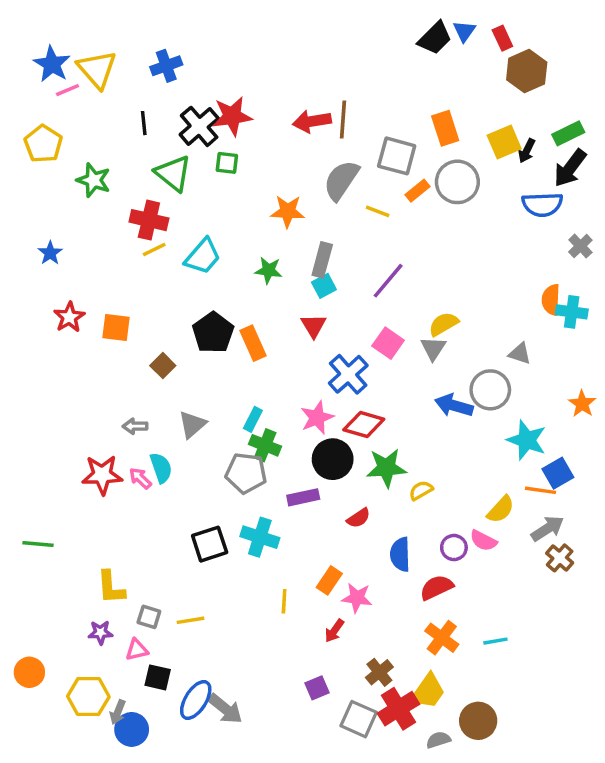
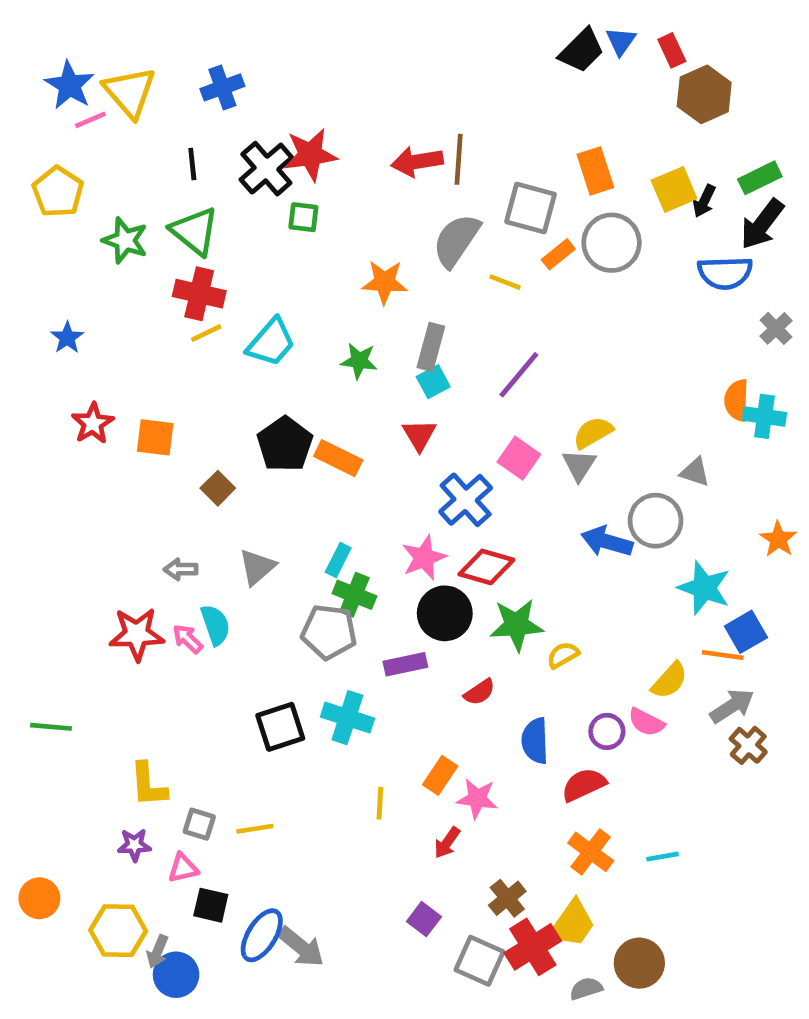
green triangle: (173, 173) -> (195, 231), moved
orange rectangle: (253, 343) -> (338, 458), turned -40
purple square: (317, 688) -> (424, 919), turned -30

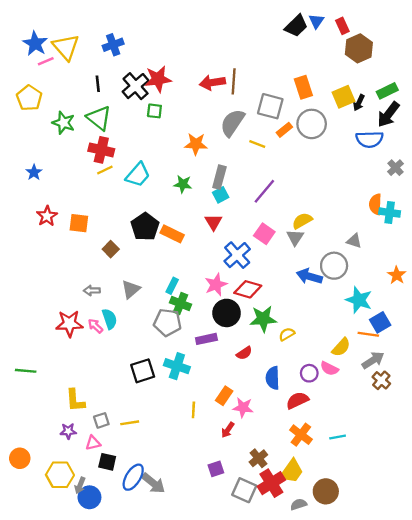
gray square: (199, 824) -> (101, 420), turned -35
purple square: (424, 919) -> (216, 469), turned 35

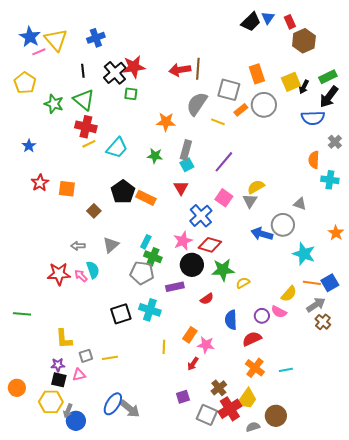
orange semicircle: (375, 204) -> (314, 160), moved
blue square: (380, 322) -> (330, 283), moved
black square: (107, 462) -> (59, 380), moved

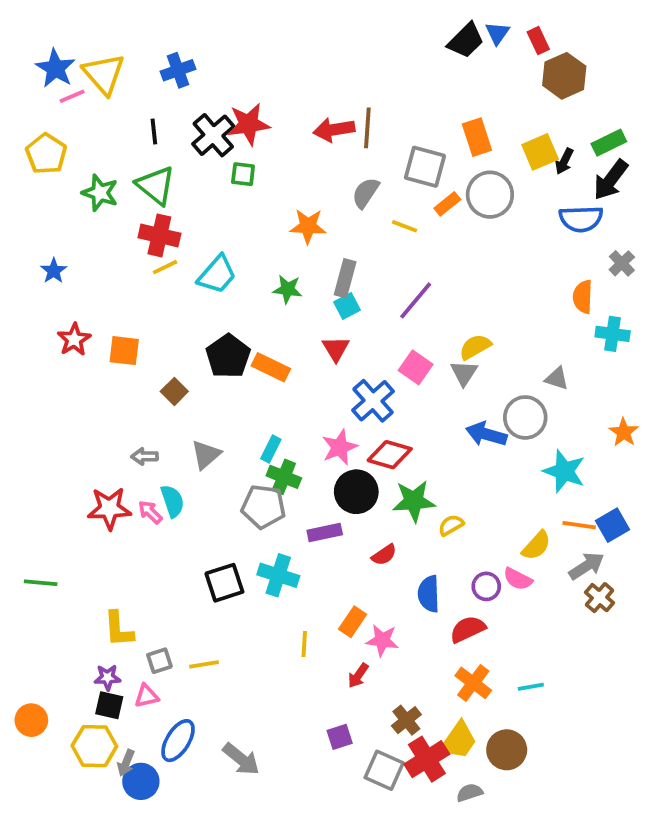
gray semicircle: (197, 104) -> (366, 193), size x0.7
blue ellipse: (113, 404) -> (178, 741), moved
brown circle: (276, 416) -> (507, 750), moved

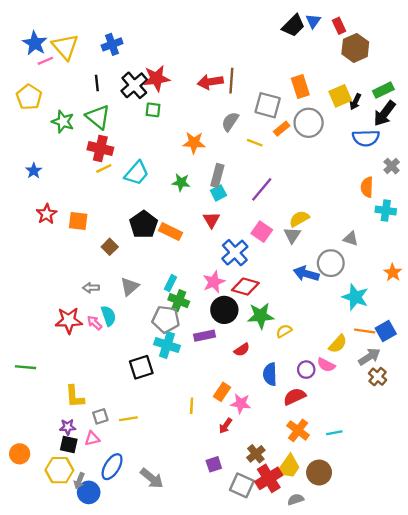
cyan cross: (278, 575) -> (167, 345), moved

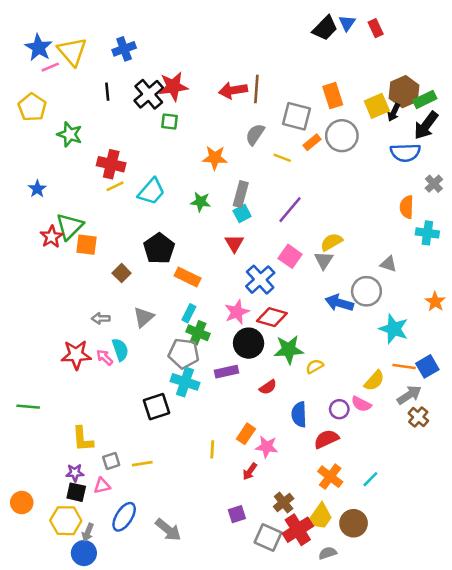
brown hexagon: (355, 48) -> (404, 92), moved
green triangle: (98, 117) -> (70, 226), moved, turned 36
orange rectangle: (171, 232) -> (188, 277), moved
cyan line: (334, 433) -> (370, 479), turned -35
blue circle: (89, 492) -> (84, 553), moved

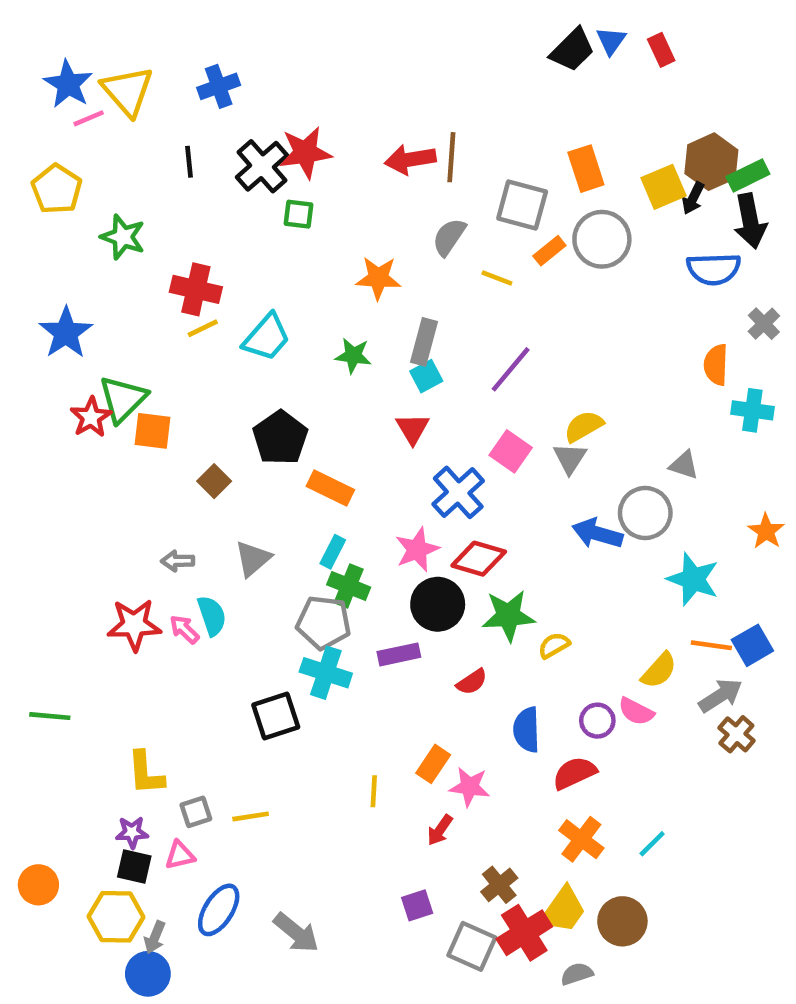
black arrow: (426, 125) -> (750, 221), turned -48
blue star: (37, 189) -> (66, 333), size x1.6

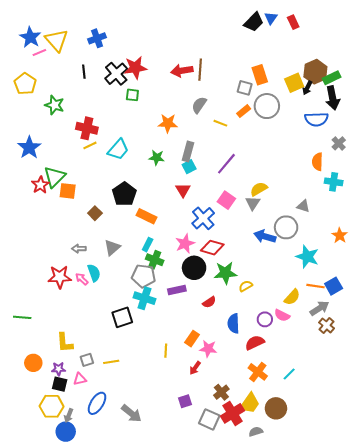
gray square: (522, 205) -> (245, 88), moved, size x0.7
orange circle: (38, 885) -> (33, 363), moved

